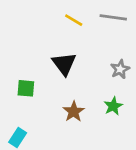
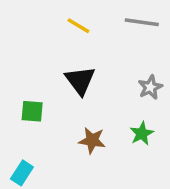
yellow line: (74, 20) -> (78, 26), moved
brown star: (74, 112) -> (92, 140), turned -30

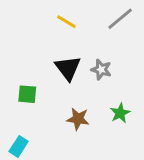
gray line: (142, 22) -> (120, 19), turned -48
gray star: (150, 87) -> (101, 70), moved, turned -30

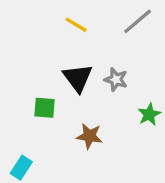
green square: (27, 94) -> (45, 108), moved
green star: (120, 113) -> (149, 114), moved

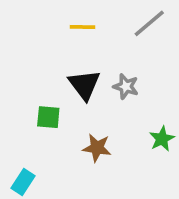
yellow line: (76, 25) -> (83, 27), turned -30
green star: (149, 114) -> (162, 139), moved

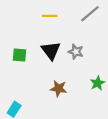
green square: (48, 117) -> (19, 55), moved

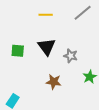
gray star: (76, 52) -> (71, 56), moved

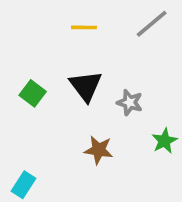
green square: (18, 51) -> (33, 93), turned 32

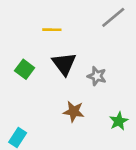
yellow line: (84, 27) -> (52, 30), moved
green star: (164, 141) -> (119, 121), moved

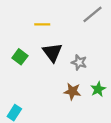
brown star: (74, 112) -> (72, 91), moved
green star: (119, 121) -> (98, 89), moved

